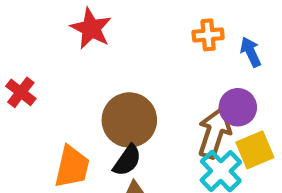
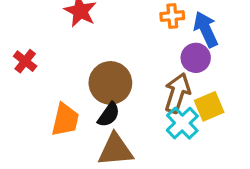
blue arrow: (251, 52) -> (206, 29), size x1.5
purple circle: (238, 107) -> (196, 58), moved

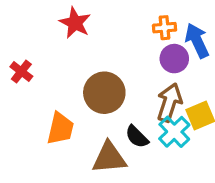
purple circle: (196, 58) -> (174, 59), moved
black semicircle: (109, 115) -> (137, 137), moved, turned 100

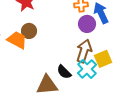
brown circle: (104, 93) -> (29, 31), moved, size x0.6
orange trapezoid: (60, 129) -> (17, 40), moved, turned -75

